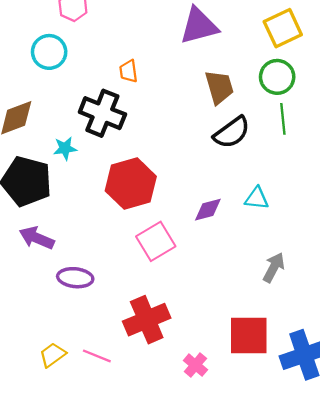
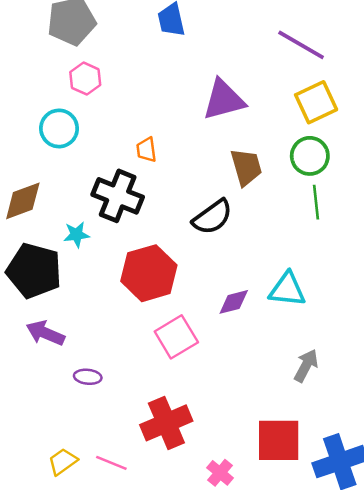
black semicircle: (232, 132) -> (212, 217), moved
cyan triangle: (257, 198) -> (287, 289), size x1.4
purple ellipse: (75, 278) -> (88, 377), size x0.7

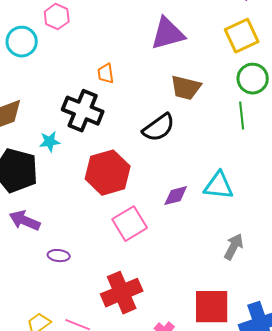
cyan circle: (59, 128) -> (22, 42), moved
green circle: (310, 156) -> (253, 79), moved
brown trapezoid: (246, 167) -> (186, 88), turned 120

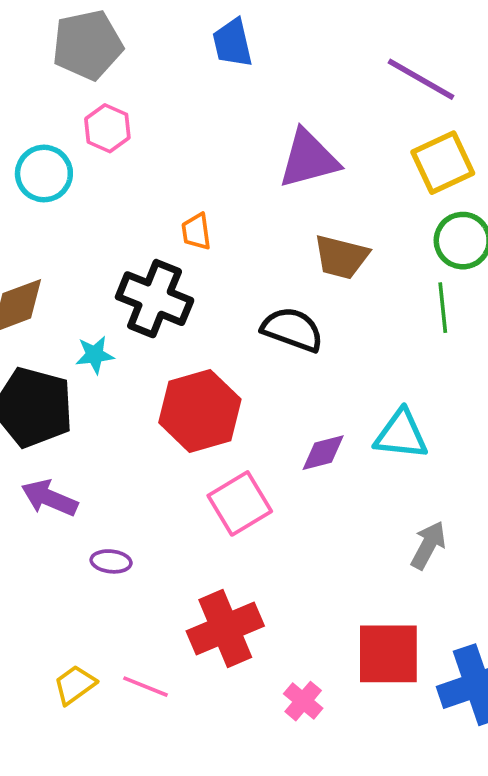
black semicircle: (159, 128) -> (292, 329), turned -124

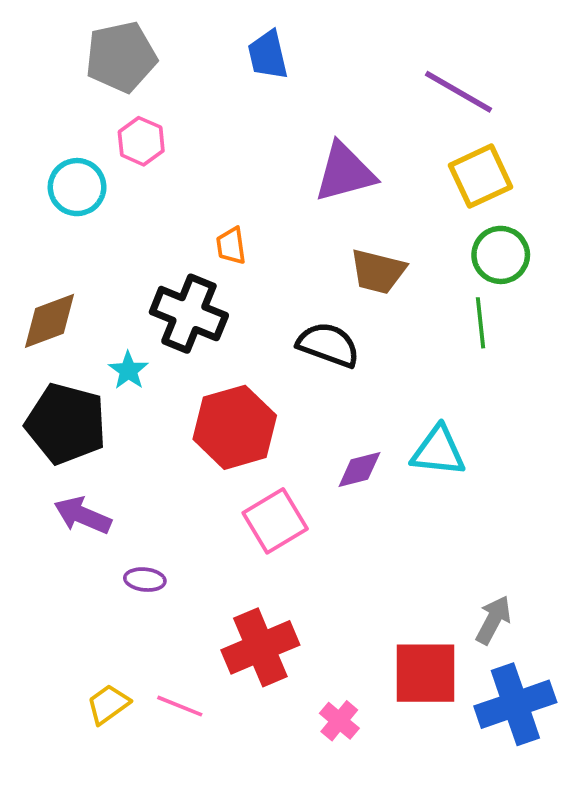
cyan star: (95, 355) -> (128, 370), turned -30
gray arrow: (428, 545) -> (493, 620), moved

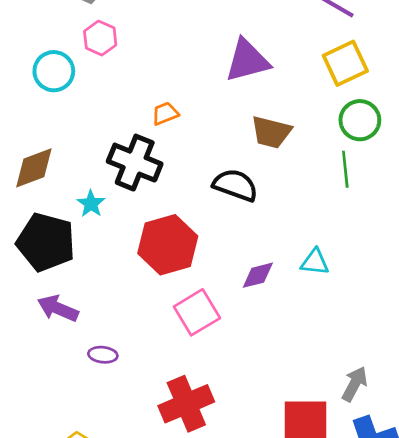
orange trapezoid: (231, 246) -> (165, 114), turned 76
cyan triangle: (438, 451) -> (315, 262), size x0.7

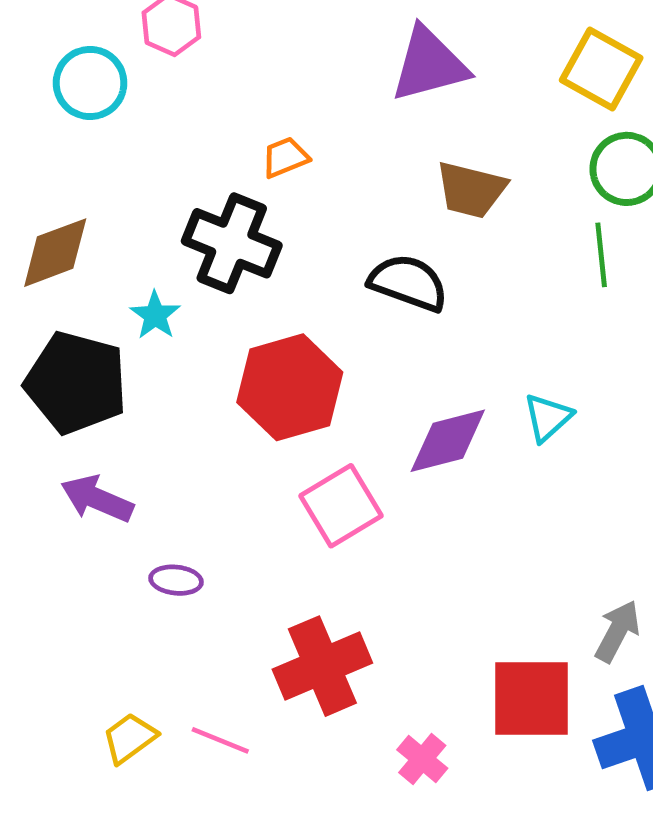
yellow square: (345, 63) -> (601, 69), turned -36
cyan triangle: (315, 262) -> (548, 417), turned -48
purple diamond: (258, 275) -> (448, 441), size x1.4

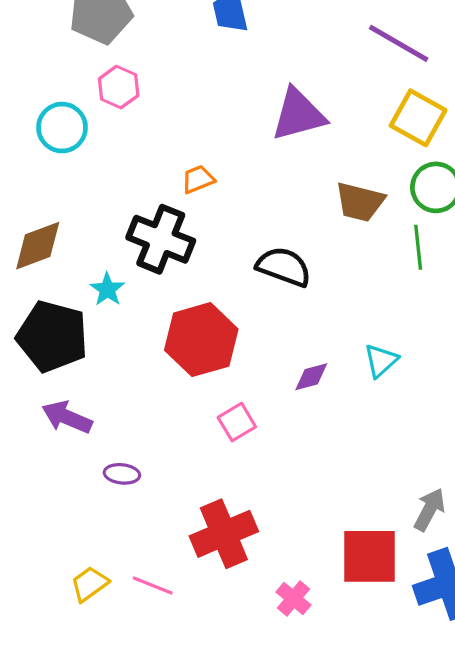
brown trapezoid: (471, 190) -> (360, 202), moved
purple diamond: (448, 441) -> (311, 377), size x0.6
pink square: (341, 506) -> (237, 422), size x0.7

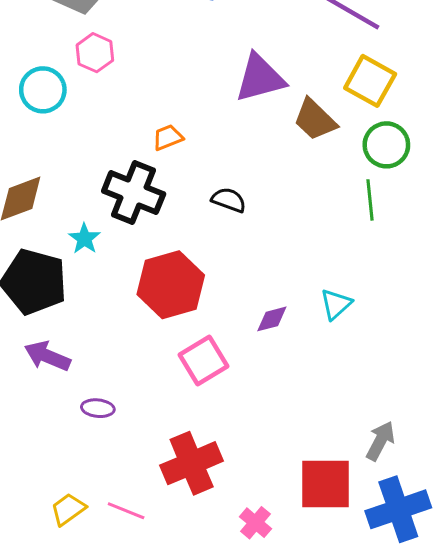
brown trapezoid: (360, 202) -> (315, 120), moved, turned 30
black semicircle: (284, 267) -> (229, 200), moved, size x0.7
pink square: (237, 422) -> (203, 361), size x1.4

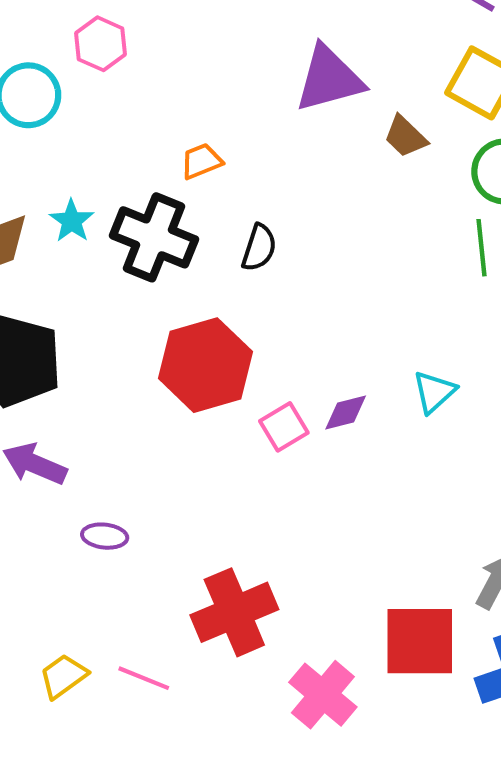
brown trapezoid: (315, 120) -> (405, 136), size x0.7
black semicircle: (229, 200) -> (259, 248), moved, turned 88
cyan star: (84, 239) -> (72, 221), moved
pink square: (203, 361) -> (284, 427), moved, size x0.7
pink cross: (256, 523) -> (323, 695), size x1.5

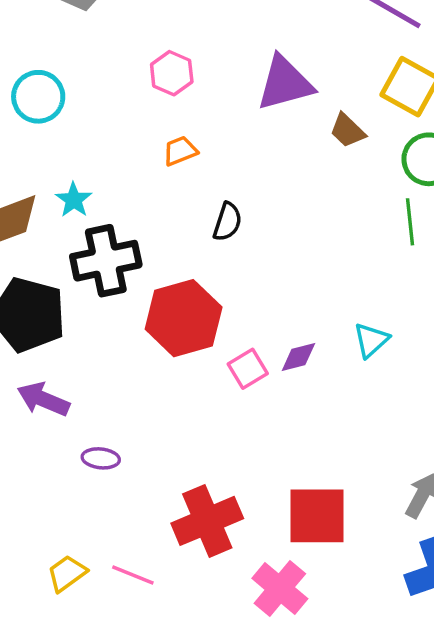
pink hexagon: (100, 44) -> (172, 73), moved
black cross: (154, 237) -> (106, 261), moved, turned -34
red square: (420, 641) -> (317, 516), moved

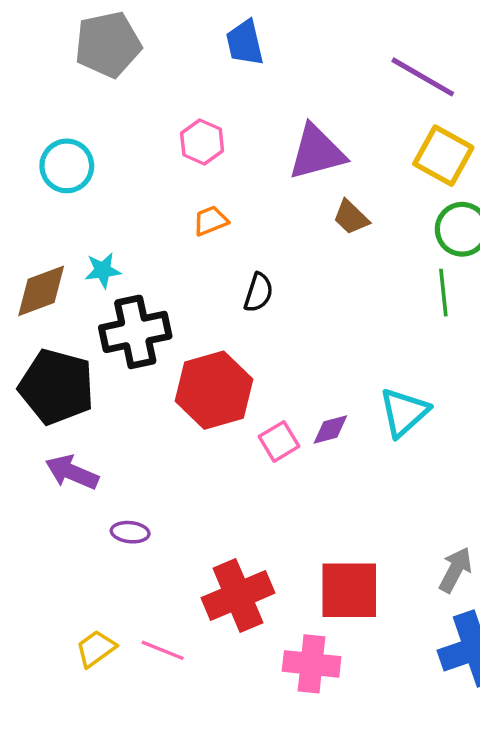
brown trapezoid: (347, 131) -> (351, 217), moved
cyan star: (74, 200) -> (103, 270), turned 30
cyan triangle: (371, 340) -> (404, 412), size x1.4
pink cross: (280, 588) -> (312, 664), turned -34

